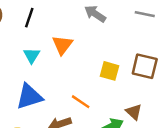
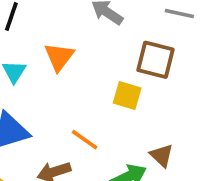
brown square: (145, 66) -> (155, 60), moved

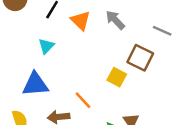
orange triangle: (59, 57) -> (80, 21), moved, turned -35

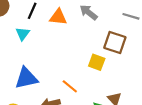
orange triangle: (80, 21) -> (58, 17), turned -30
cyan triangle: (46, 46) -> (23, 34), moved

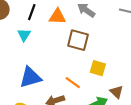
brown square: (115, 42) -> (78, 40), moved
yellow square: (97, 62) -> (98, 68), moved

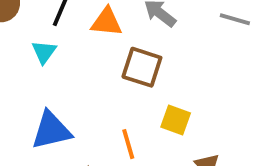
orange line: (73, 83) -> (128, 144), turned 35

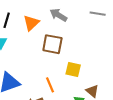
orange triangle: (107, 22) -> (31, 23), turned -42

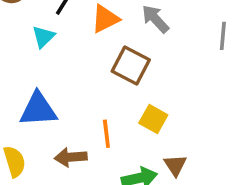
gray line: (98, 14) -> (223, 36), turned 70

